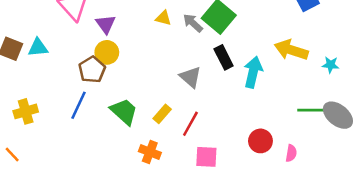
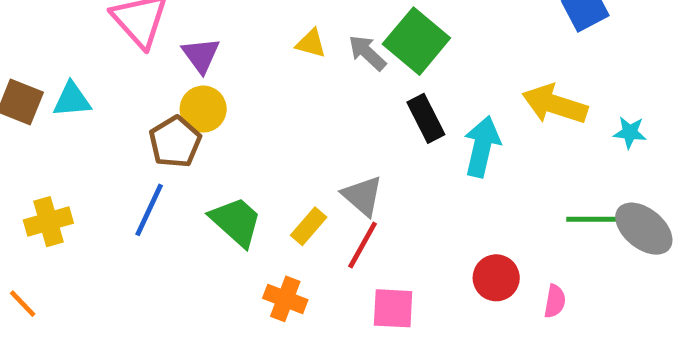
gray triangle: (190, 77) -> (363, 196), moved

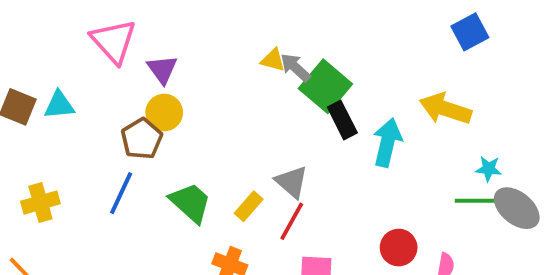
green square: (416, 41) -> (325, 86), moved
yellow triangle: (311, 43) -> (273, 60), moved
cyan star: (630, 132) -> (489, 169), moved

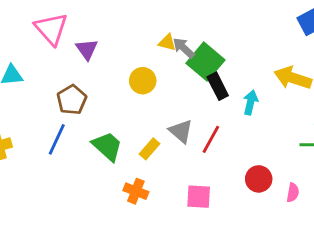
yellow circle: (164, 113) -> (143, 81), moved
cyan arrow: (387, 143) -> (250, 103), size x0.7
red line: (292, 221) -> (211, 139), moved

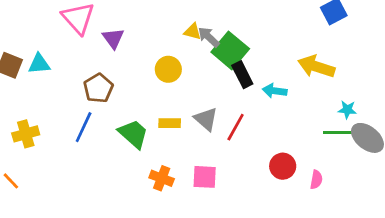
cyan arrow: (250, 103) -> (275, 91), turned -95
yellow rectangle: (150, 149) -> (170, 123), moved, turned 50
pink square: (199, 197) -> (205, 177), moved

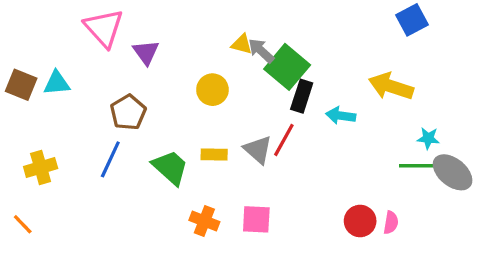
black rectangle: (242, 75) -> (302, 96), turned 45
red line: (236, 127) -> (284, 140), moved
red circle: (283, 166) -> (360, 221), moved

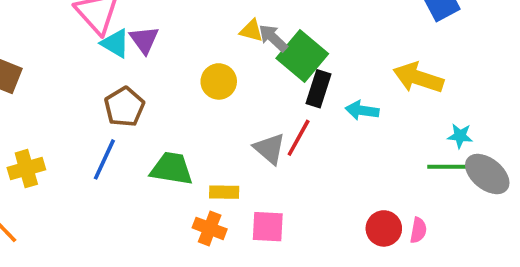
cyan triangle: (57, 83) -> (115, 43), moved, turned 36
yellow rectangle: (214, 154) -> (224, 192), moved
green trapezoid: (170, 167) -> (172, 169), turned -33

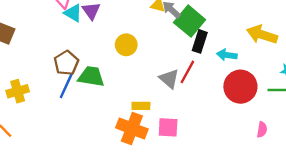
yellow circle: (219, 81) -> (126, 45), moved
brown pentagon: (124, 107) -> (66, 63), moved
green trapezoid: (172, 169) -> (91, 76), moved
orange cross: (210, 228) -> (132, 128), size x1.5
red circle: (384, 228) -> (240, 87), moved, size x1.5

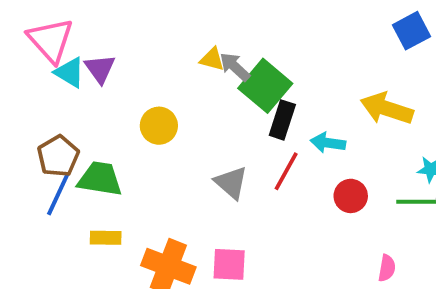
red line: (187, 72) -> (286, 171), moved
red circle: (240, 87) -> (351, 196), size x0.6
yellow rectangle: (141, 106) -> (106, 238), moved

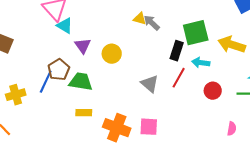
purple triangle: (100, 69) -> (83, 46), moved
green square: (265, 86) -> (196, 33), moved, turned 36
blue line: (58, 194) -> (46, 82), moved

